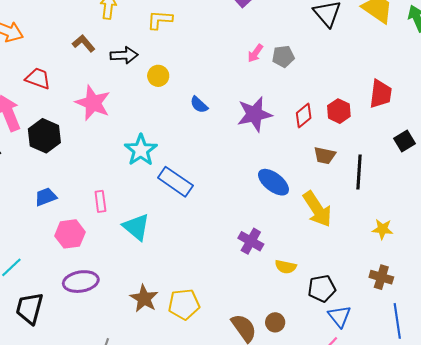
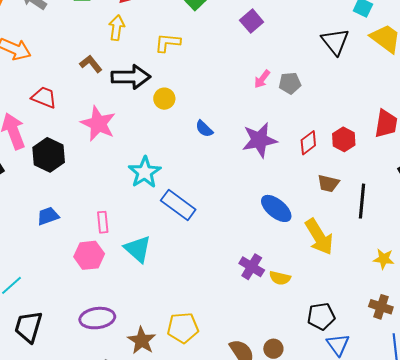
black arrow: (124, 55) -> (131, 77), size x1.4
pink hexagon: (70, 234) -> (89, 255), moved
yellow semicircle: (286, 267) -> (280, 278), moved
purple ellipse: (81, 282) -> (97, 318), moved
brown star: (144, 298) -> (142, 341), moved

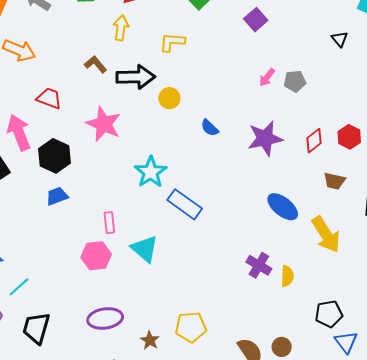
black triangle: (335, 42) -> (340, 39), size x0.6
blue trapezoid: (48, 216) -> (57, 196), moved
yellow semicircle: (280, 278) -> (287, 276), turned -100
brown star: (142, 341) -> (150, 340), size x0.7

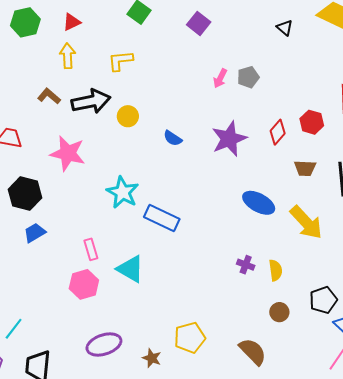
purple cross: (259, 265) -> (246, 265), size x0.7
brown circle: (282, 347) -> (279, 312), moved

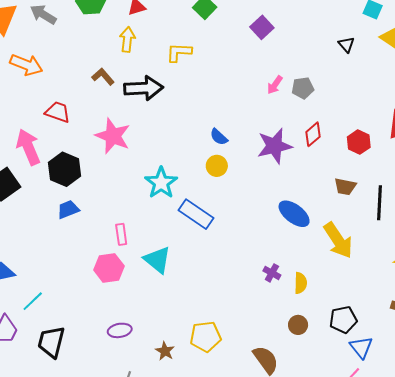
yellow circle: (128, 116) -> (217, 166), moved
red diamond: (278, 132) -> (313, 134), moved
purple ellipse: (104, 345) -> (120, 330), size x0.7

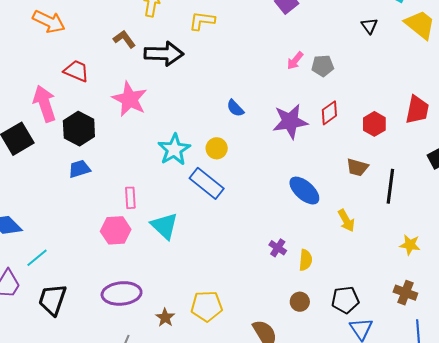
yellow circle: (217, 166) -> (217, 148), moved
yellow arrow: (338, 240) -> (346, 220), size x0.6
purple ellipse: (120, 330) -> (122, 293), size x1.6

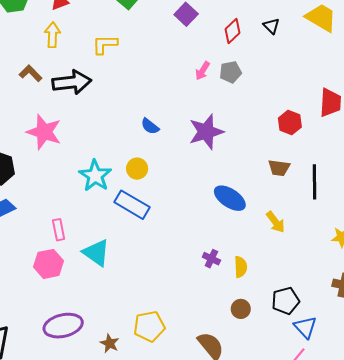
red diamond: (329, 113) -> (232, 31), moved

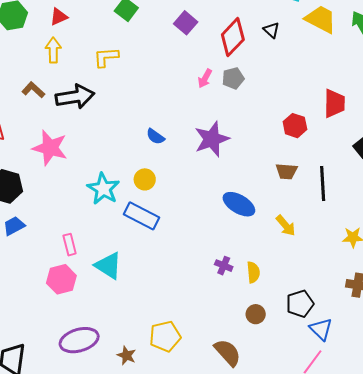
red diamond: (232, 31) -> (233, 37), size x1.5

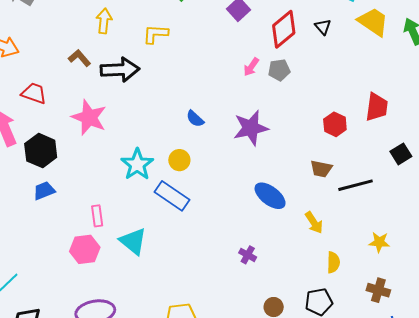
black line: (323, 184) -> (356, 185), turned 72
yellow semicircle: (253, 272) -> (333, 262), moved

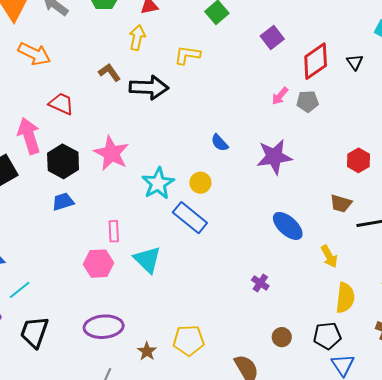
pink star: (89, 117) -> (111, 153), moved
yellow semicircle: (333, 262) -> (345, 298), size x1.4

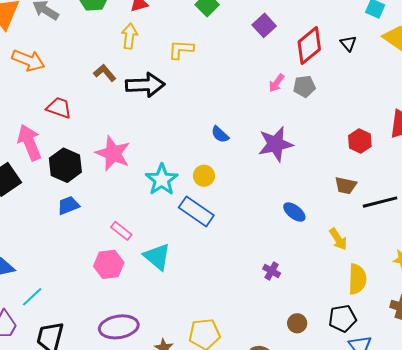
blue ellipse: (288, 226) -> (294, 212), size x0.7
pink rectangle: (114, 231) -> (121, 231), turned -45

